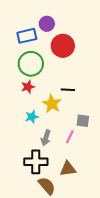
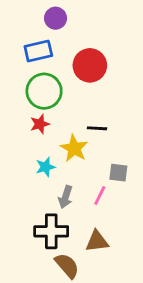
purple circle: (47, 24) -> (56, 18), moved

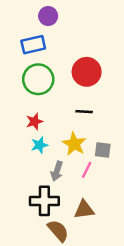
red circle: (90, 65) -> (87, 72), moved
red star: (40, 124) -> (34, 121), moved
yellow star: (74, 148) -> (74, 144), moved

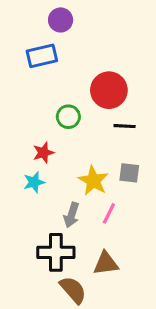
green circle: (38, 79) -> (68, 117), moved, size x0.6
black line: (84, 112) -> (125, 126), moved
cyan star: (39, 145) -> (34, 182), moved
gray square: (103, 150) -> (129, 173), moved

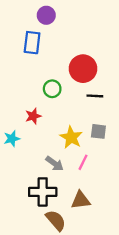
blue rectangle: (42, 56) -> (32, 43), turned -70
cyan star: (34, 182) -> (12, 139), moved
gray arrow: (71, 215) -> (55, 163), turned -72

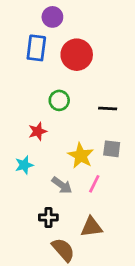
red circle: (83, 69) -> (77, 55), moved
cyan star: (12, 139) -> (24, 165), moved
black cross: (43, 192) -> (48, 217), size x0.6

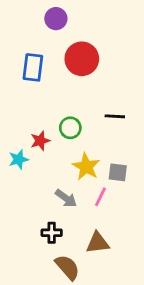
blue rectangle: (36, 48) -> (33, 67), moved
green circle: (59, 100) -> (70, 128), moved
gray square: (112, 149) -> (118, 172), moved
cyan star: (24, 165) -> (19, 159), moved

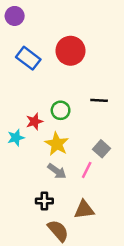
purple circle: (56, 19) -> (15, 16), moved
blue rectangle: (33, 67) -> (28, 58), turned -60
yellow star: (86, 167) -> (57, 144), moved
gray square: (118, 172) -> (102, 149), turned 35

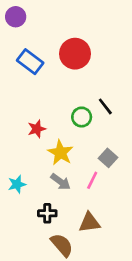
black line: (99, 100) -> (105, 106), turned 49
green circle: (61, 110) -> (82, 117), moved
cyan star: (16, 138) -> (17, 184), moved

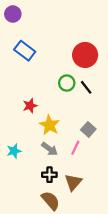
red circle: (75, 54) -> (85, 55), moved
green circle: (82, 117) -> (67, 83), moved
black cross: (47, 213) -> (49, 175), moved
brown triangle: (90, 223) -> (73, 182), turned -42

